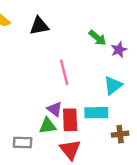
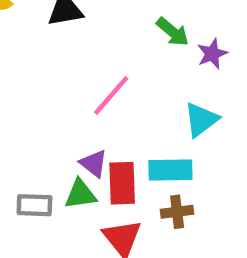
pink line: (64, 72) -> (111, 95), turned 55
brown cross: (120, 134) -> (177, 212), moved
gray rectangle: (23, 142) -> (34, 205), moved

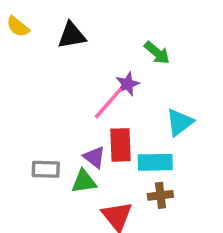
purple star: (212, 54) -> (127, 84), moved
red rectangle: (122, 183) -> (120, 145), moved
gray rectangle: (34, 205) -> (46, 169), moved

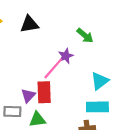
red rectangle: (120, 145) -> (44, 92), moved
purple triangle: (94, 157) -> (28, 96), moved, turned 35
cyan rectangle: (155, 162) -> (97, 107), moved

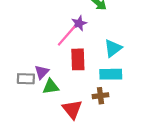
red rectangle: (44, 92) -> (78, 59), moved
purple triangle: (28, 96) -> (42, 72), moved

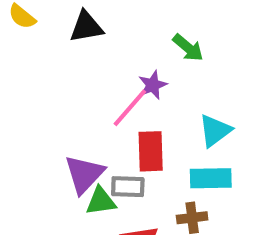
purple triangle: (42, 72) -> (84, 174), size x1.5
gray rectangle: (26, 79) -> (128, 187), moved

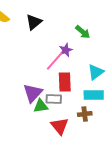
black triangle: (86, 27) -> (34, 22), turned -30

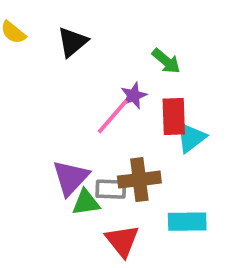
red rectangle: (65, 82) -> (174, 116), moved
cyan rectangle: (94, 95) -> (187, 222), moved
brown cross: (85, 114) -> (139, 180), moved, size x1.5

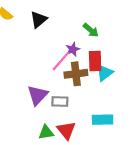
brown cross: (139, 180) -> (76, 74), moved
green triangle: (86, 203) -> (46, 132), moved

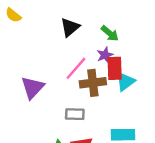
black triangle: (39, 20) -> (70, 27), moved
purple star: (73, 49) -> (105, 55), moved
purple triangle: (38, 95) -> (33, 88), moved

